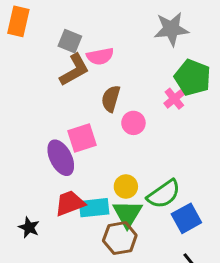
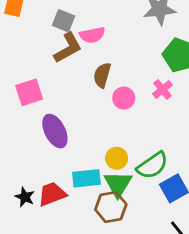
pink cross: (174, 99) -> (162, 89), moved
pink square: (82, 138) -> (29, 92), moved
red trapezoid: (70, 203) -> (52, 194), moved

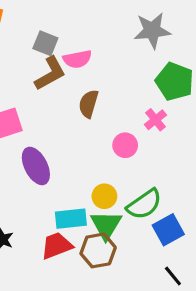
pink circle: (124, 98) -> (125, 145), moved
red trapezoid: (52, 194) -> (57, 246), moved

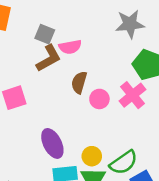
pink cross: (155, 120) -> (132, 95), size x1.5
pink circle: (125, 145) -> (99, 99), moved
purple ellipse: (36, 166) -> (52, 143), moved

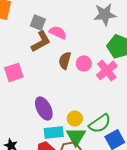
pink semicircle: (70, 47) -> (58, 32), turned -144
pink circle: (99, 99) -> (84, 63), moved

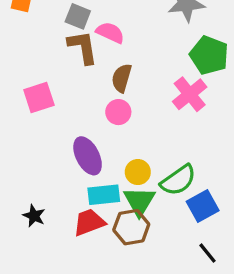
brown L-shape: (41, 41) -> (83, 47), turned -70
pink circle: (84, 63) -> (118, 112), moved

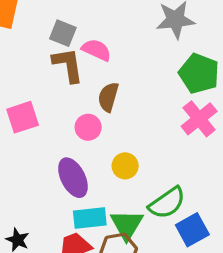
pink cross: (190, 94) -> (199, 119), moved
pink circle: (118, 112) -> (88, 127), moved
yellow circle: (138, 172) -> (125, 166), moved

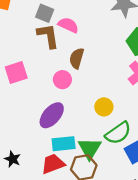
yellow circle: (125, 166) -> (104, 107), moved
purple ellipse: (73, 178) -> (52, 115), turned 68

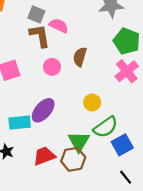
brown semicircle: (77, 58) -> (80, 57), moved
pink circle: (62, 80) -> (52, 67), moved
cyan rectangle: (64, 144) -> (20, 123), moved

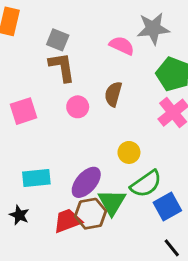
pink semicircle: (59, 26) -> (122, 46), moved
purple ellipse: (43, 110) -> (86, 182), moved
brown hexagon: (73, 159) -> (90, 214), moved

